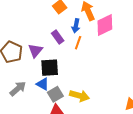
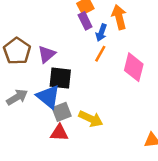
pink diamond: (105, 25) -> (134, 67), moved, turned -60
purple rectangle: (58, 37) -> (85, 21), moved
blue triangle: (43, 84) -> (48, 97), size x1.5

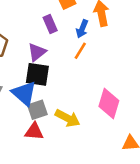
purple rectangle: (85, 21) -> (50, 24), moved
purple triangle: (47, 54) -> (37, 52), moved
pink diamond: (134, 67) -> (109, 103), moved

